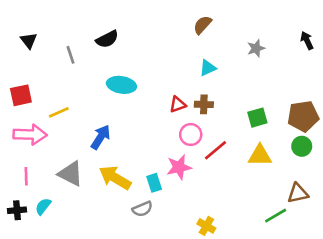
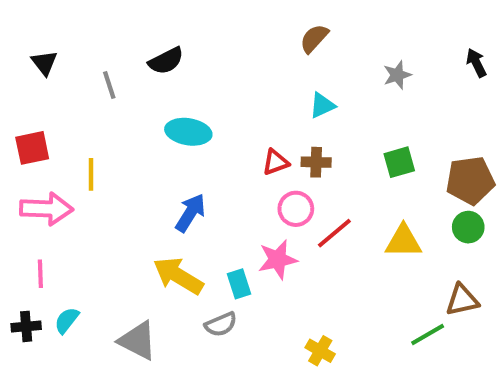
yellow line: (59, 112) -> (91, 174), turned -66
green square: (257, 118) -> (399, 162), moved
blue arrow: (101, 137) -> (190, 213), moved
gray triangle: (71, 174) -> (138, 341), moved

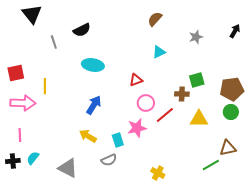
black triangle: (44, 63) -> (32, 14), moved, size x1.5
black arrow: (476, 63) -> (235, 31), turned 56
brown cross: (316, 162) -> (182, 94), moved
yellow arrow: (178, 276) -> (88, 136), size x0.7

